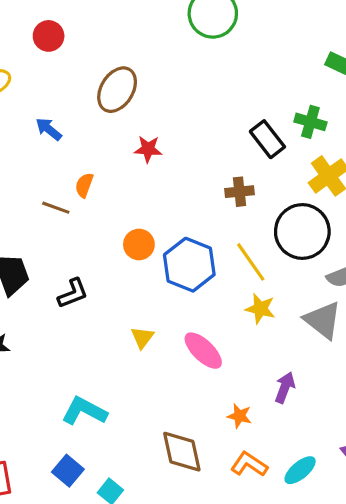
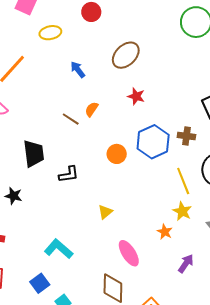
blue hexagon: (189, 265) -> (153, 142), moved
pink ellipse: (203, 351) -> (129, 253), moved
orange star: (239, 416) -> (165, 232), moved

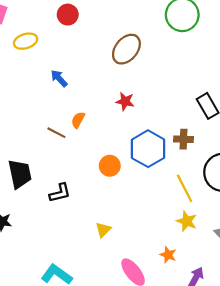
brown ellipse: (126, 55) -> (126, 49), moved
orange star: (165, 232) -> (168, 255), moved

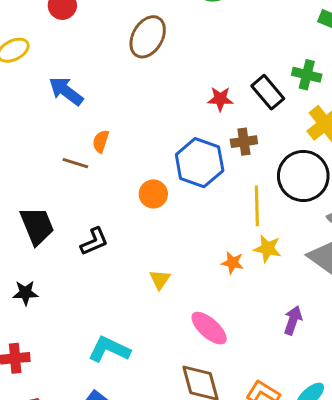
blue arrow: (59, 78) -> (66, 91), size x1.4
red star: (125, 101) -> (220, 99), moved
yellow line: (185, 188) -> (257, 206), turned 36
orange star: (168, 255) -> (232, 263), moved

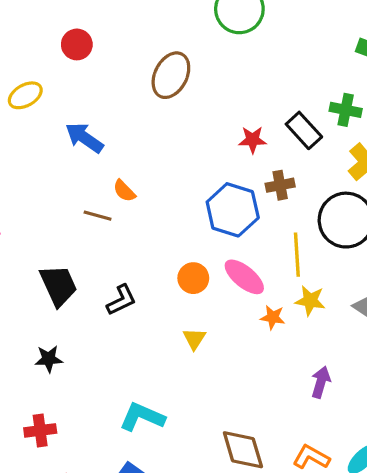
orange semicircle: (101, 141) -> (124, 191), turned -60
orange circle: (153, 194) -> (193, 278), moved
purple arrow: (293, 320) -> (321, 382), moved
pink ellipse: (209, 328) -> (244, 277), moved

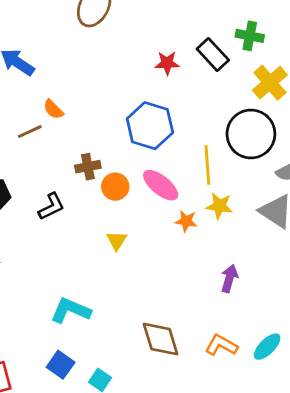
brown cross: (280, 185) -> (88, 167), moved
brown line: (98, 216) -> (30, 132), turned -40

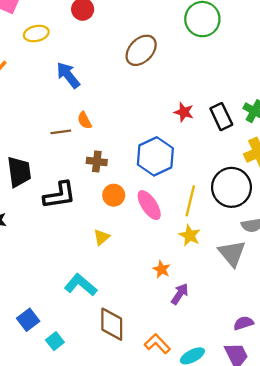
brown cross: (88, 167) -> (97, 161), moved
black L-shape: (51, 207) -> (59, 195), size x1.4
orange star: (186, 221) -> (162, 269), moved
cyan L-shape: (71, 310) -> (81, 285), moved

